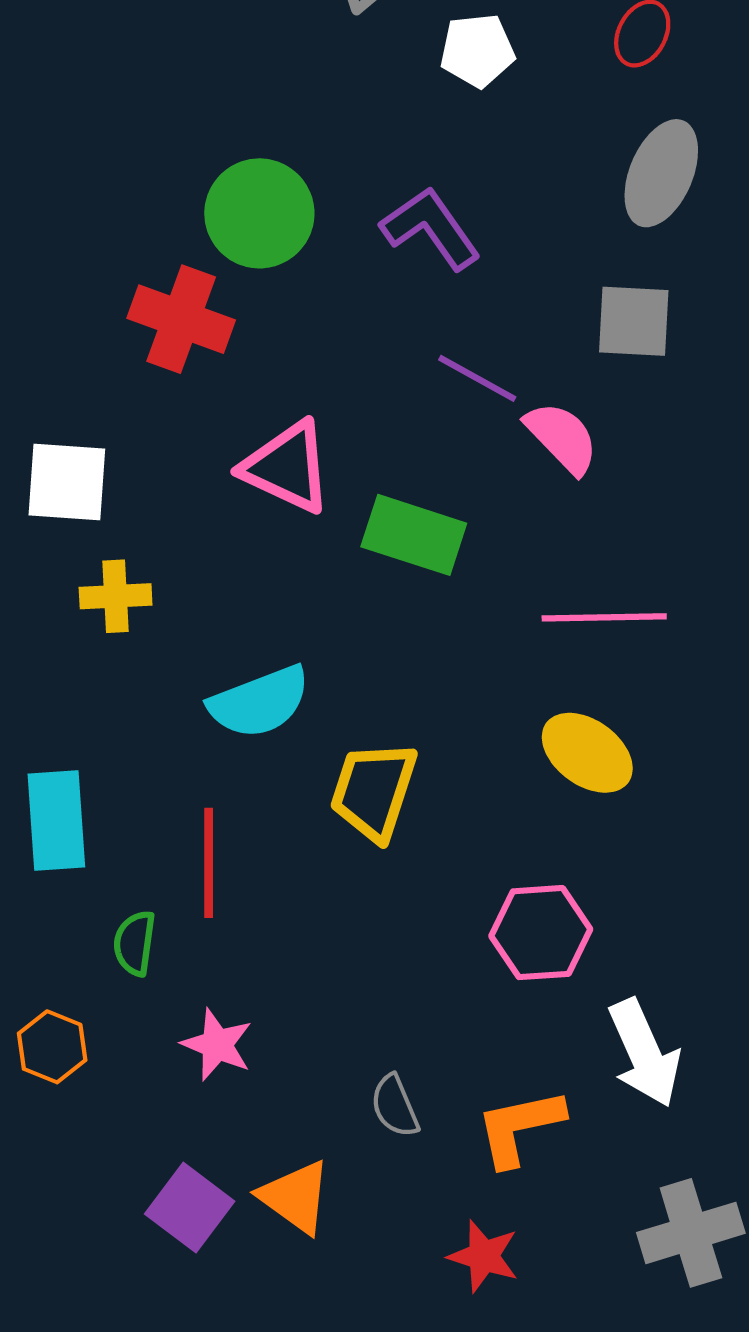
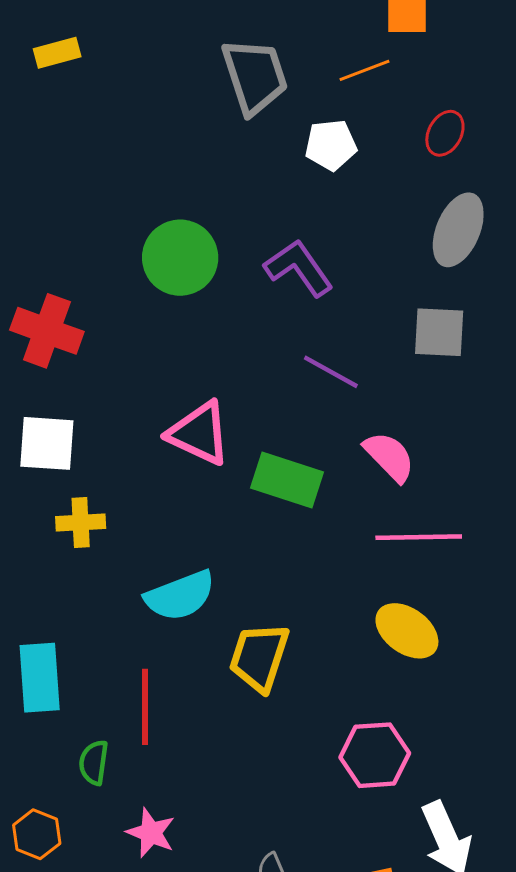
red cross: (181, 319) -> (47, 331), moved
pink semicircle: (562, 438) -> (389, 457), moved

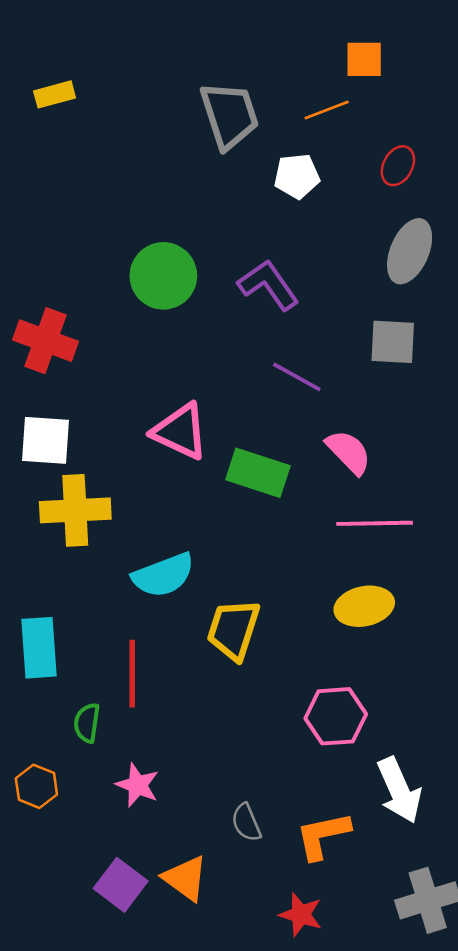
yellow cross: (81, 523) -> (75, 510), size x1.6
yellow ellipse: (407, 631) -> (364, 606), turned -48

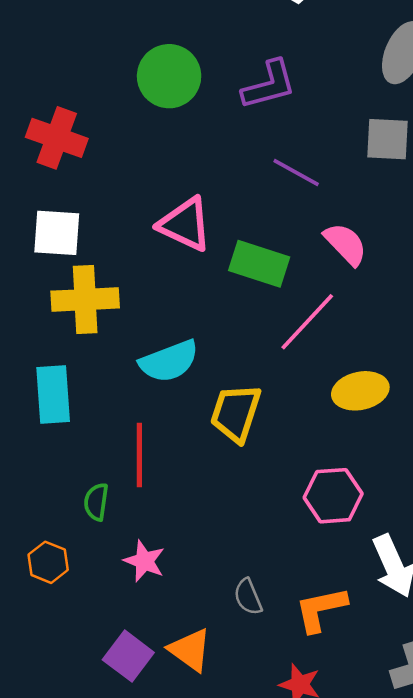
purple L-shape: (268, 285) -> (269, 85), turned 110
pink line: (375, 523) -> (307, 322), moved, turned -46
cyan rectangle: (39, 648) -> (53, 395), moved

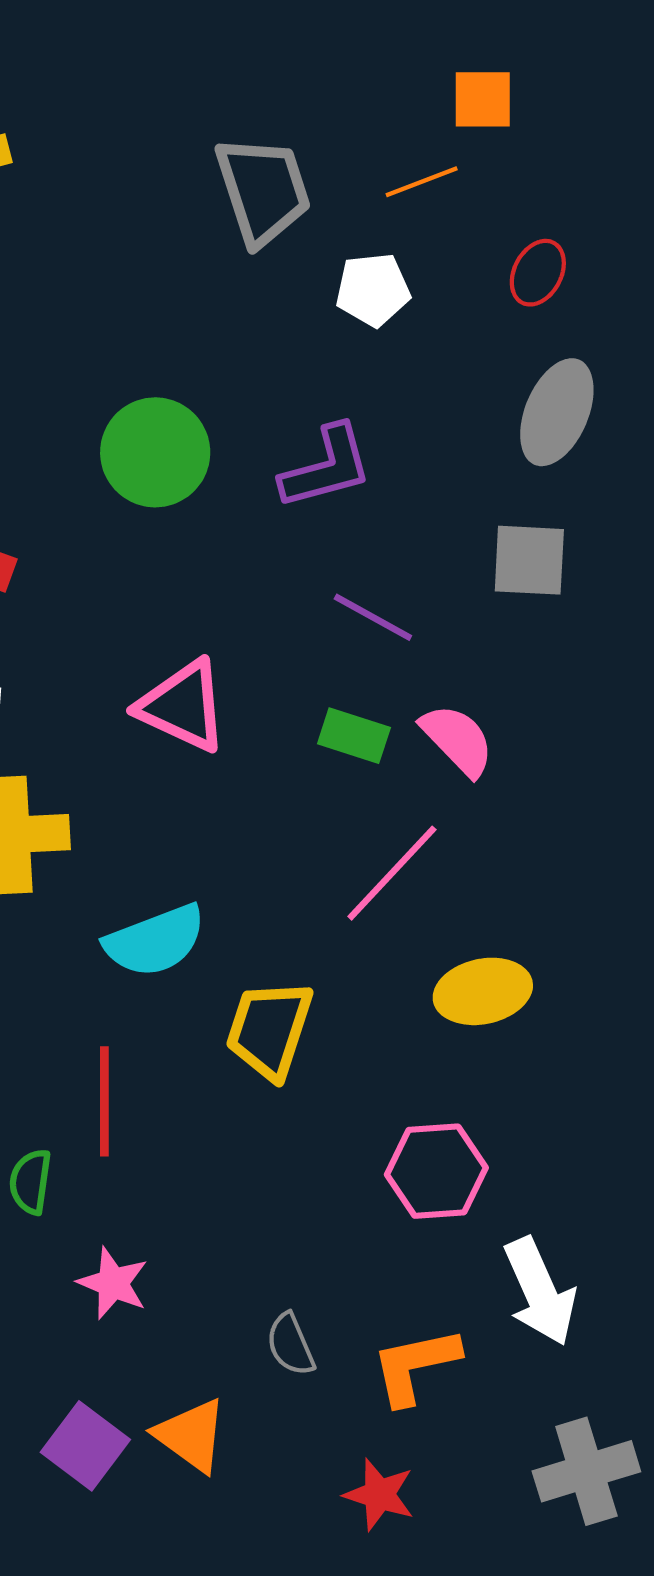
green rectangle: (259, 264) -> (354, 736), moved, size x0.7

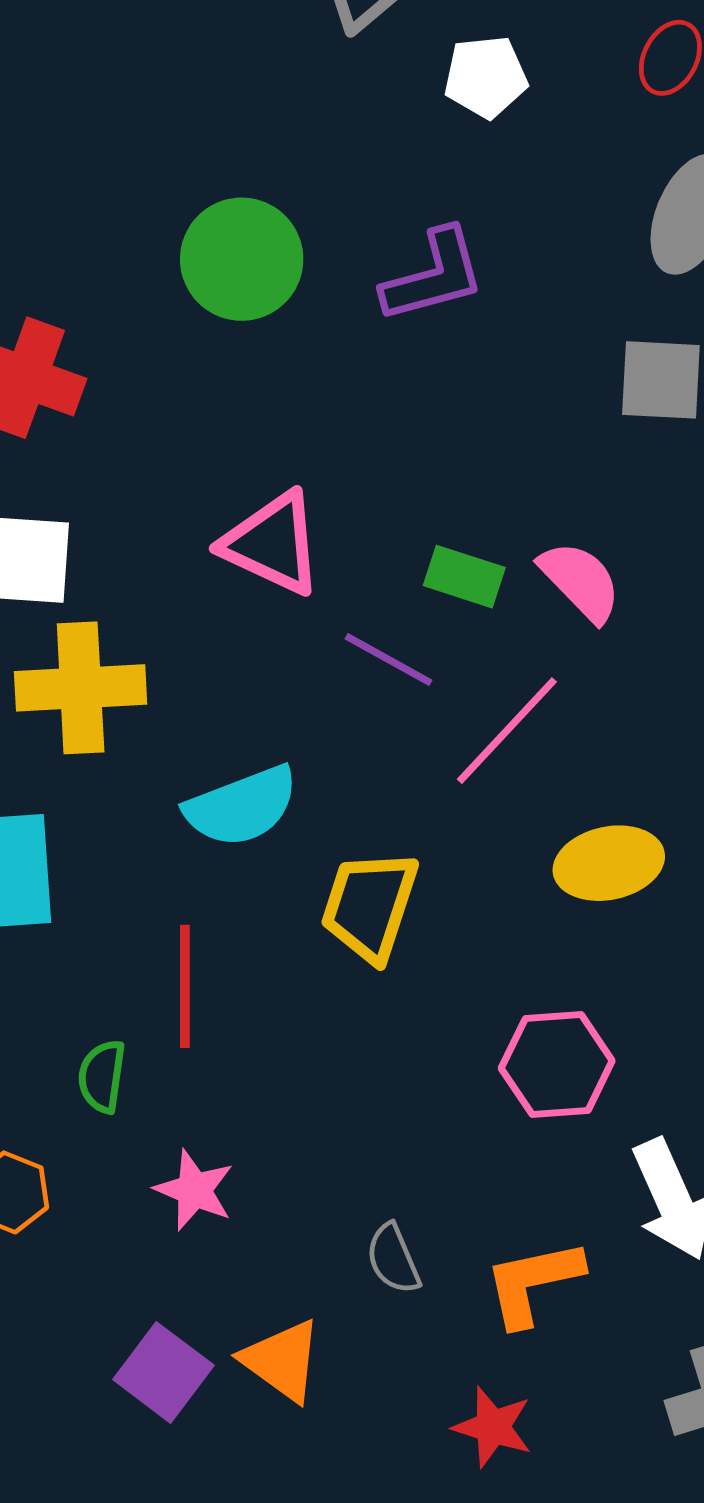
purple line: (373, 617) -> (389, 659), moved

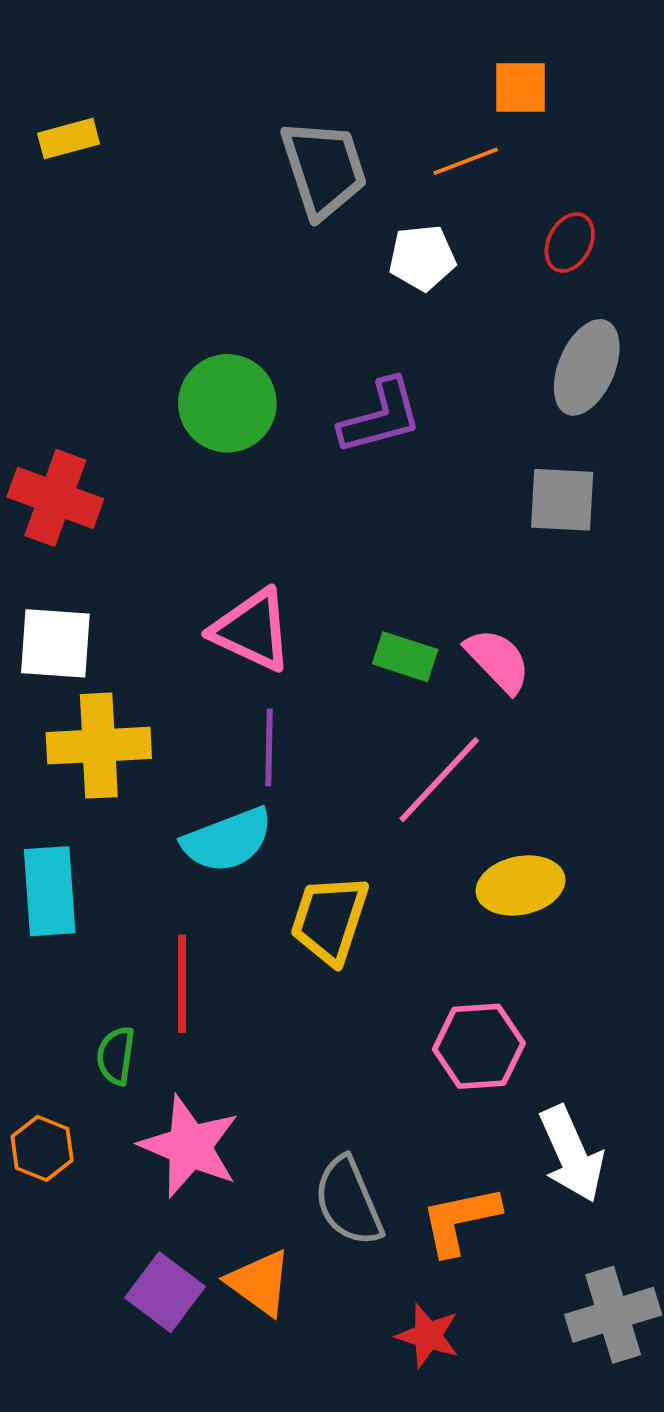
purple line: (389, 659) -> (269, 747), moved, turned 62
pink star: (194, 1190) -> (190, 1146), size x1.6
gray semicircle: (393, 1259) -> (348, 1201), size x1.6

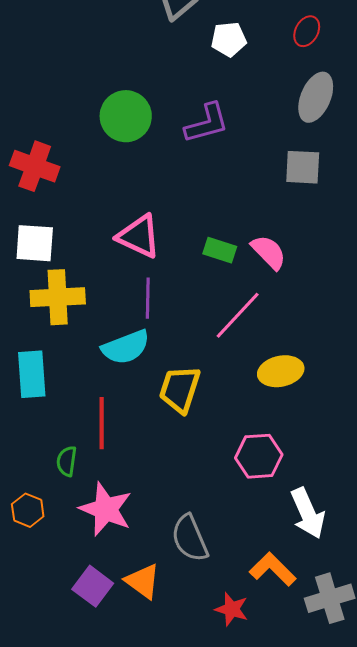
orange L-shape: (460, 1220) -> (273, 569), moved, turned 57

